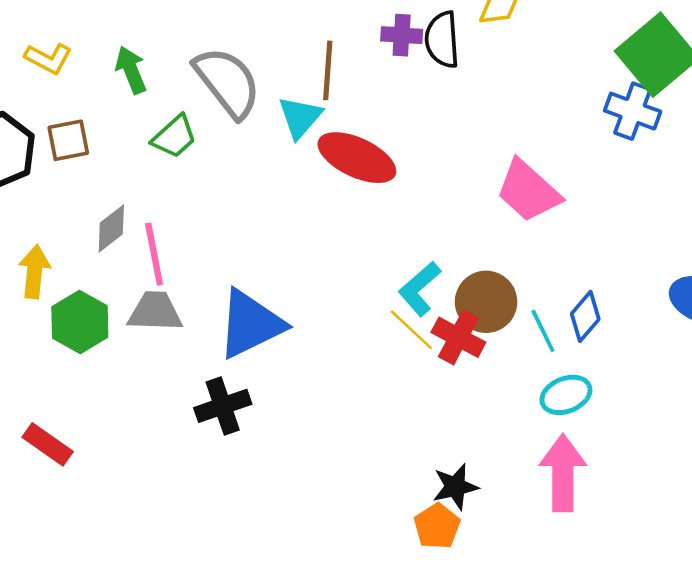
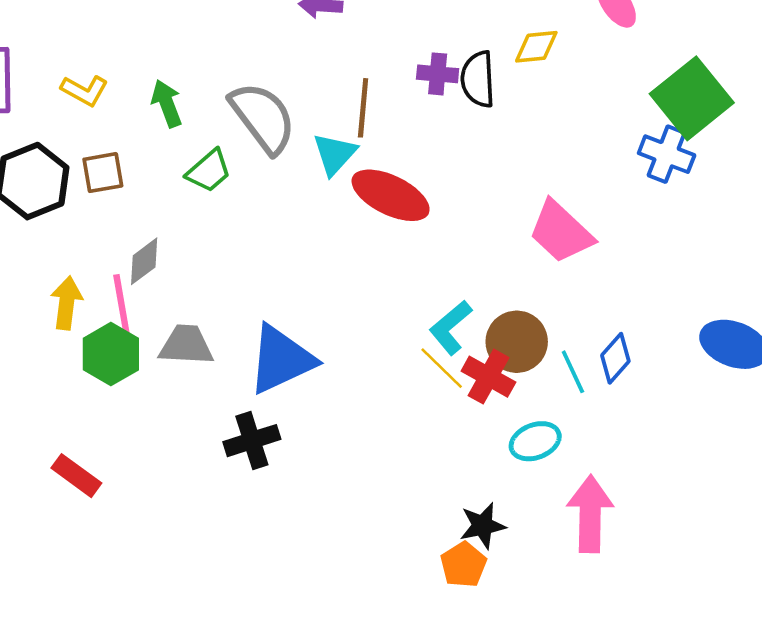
pink line: (154, 254) -> (122, 306), moved
cyan ellipse: (566, 395) -> (535, 441), moved

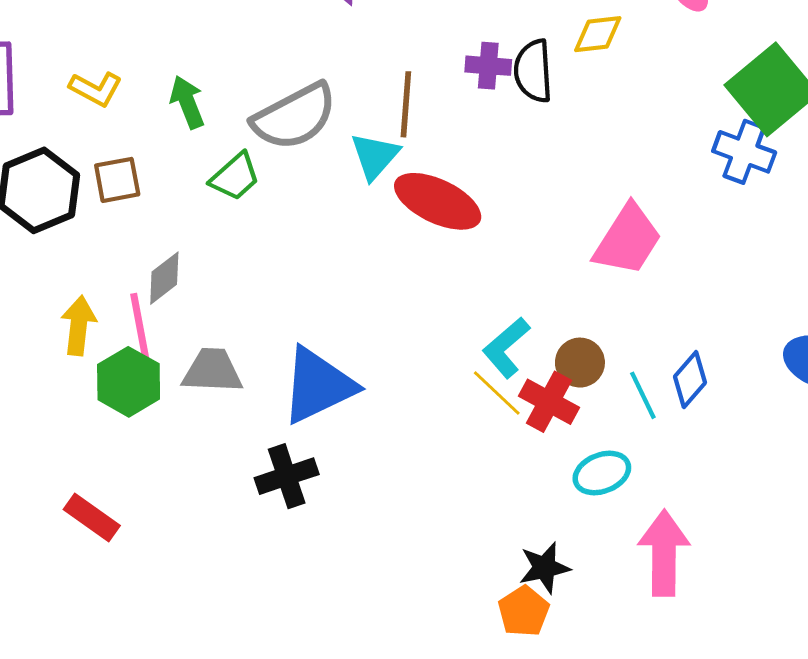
gray semicircle: (263, 118) -> (294, 117), turned 100
pink trapezoid: (561, 232) -> (628, 240), turned -100
brown circle: (517, 342) -> (580, 363), size x0.7

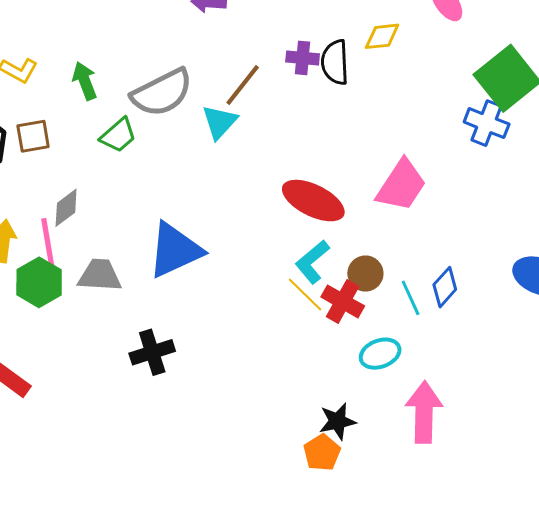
brown line: (406, 104) -> (243, 85), turned 33
red ellipse: (438, 201) -> (313, 201), moved
blue triangle: (318, 385) -> (175, 250), moved

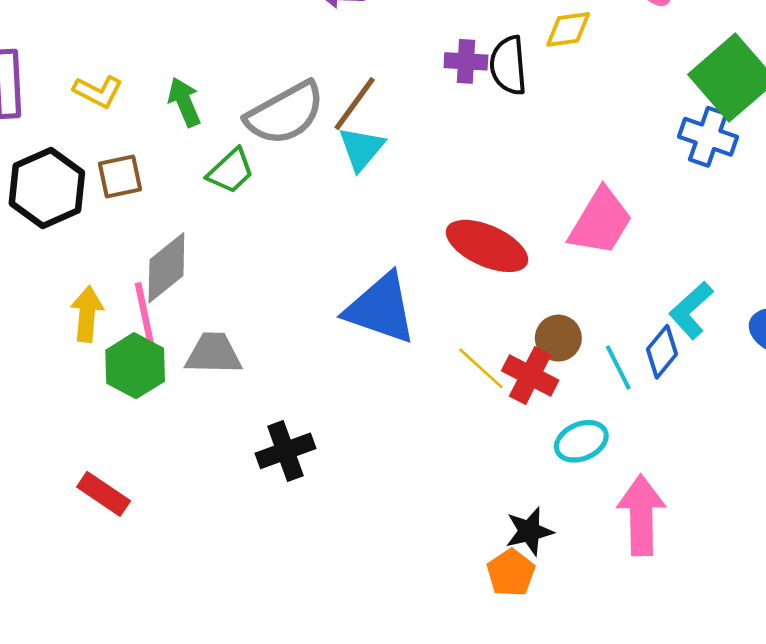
brown line: (243, 85) -> (355, 104), moved
gray diamond: (66, 208) -> (166, 268), size x1.4
blue triangle: (175, 250) -> (381, 309), moved, turned 46
cyan L-shape: (312, 262) -> (691, 310), moved

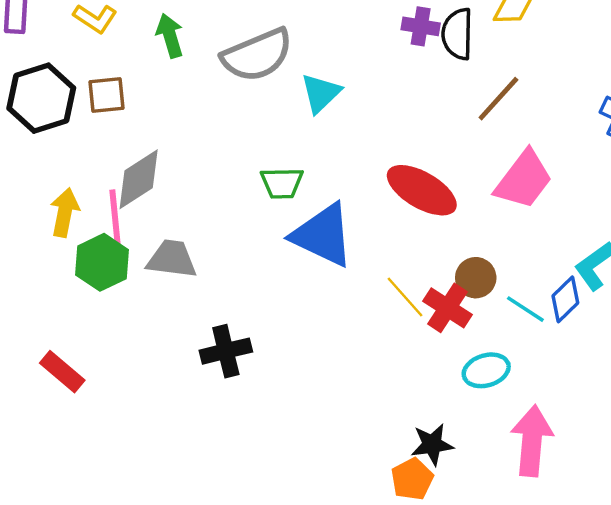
brown line: (355, 104) -> (498, 99), moved
green trapezoid: (231, 171) -> (282, 183), moved, turned 36
cyan line: (618, 367) -> (525, 309), turned -36

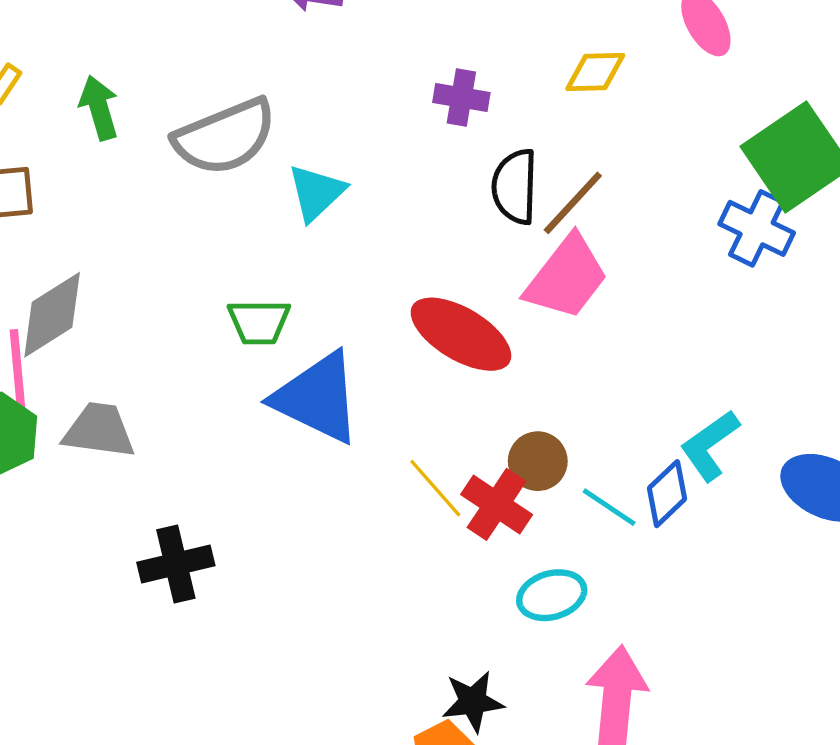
black semicircle: (457, 34) -> (515, 187), moved
pink trapezoid: (524, 180) -> (567, 277), moved

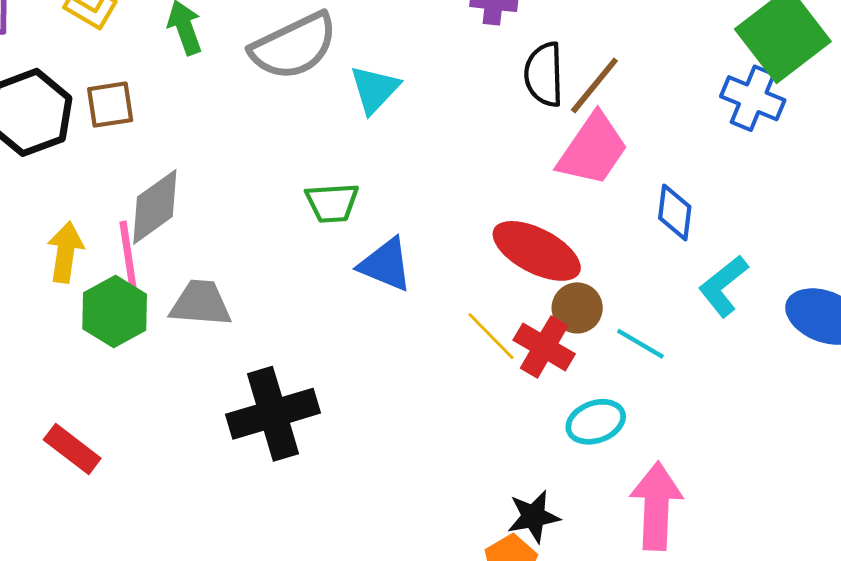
red ellipse: (461, 334) -> (537, 251), moved
blue triangle: (317, 398) -> (386, 265), size x0.7
blue diamond: (667, 494) -> (675, 212), moved, turned -36
black cross: (176, 564) -> (273, 414), size x1.4

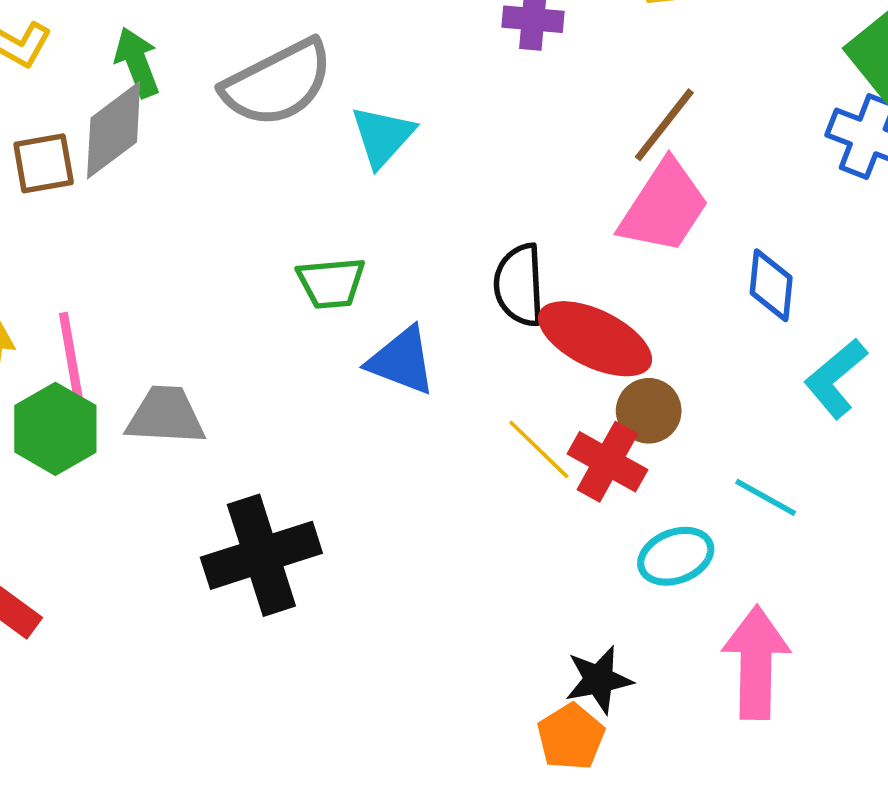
black semicircle: (544, 74) -> (519, 285), moved
gray diamond: (155, 207) -> (114, 130), moved
cyan line: (640, 344) -> (766, 497), moved

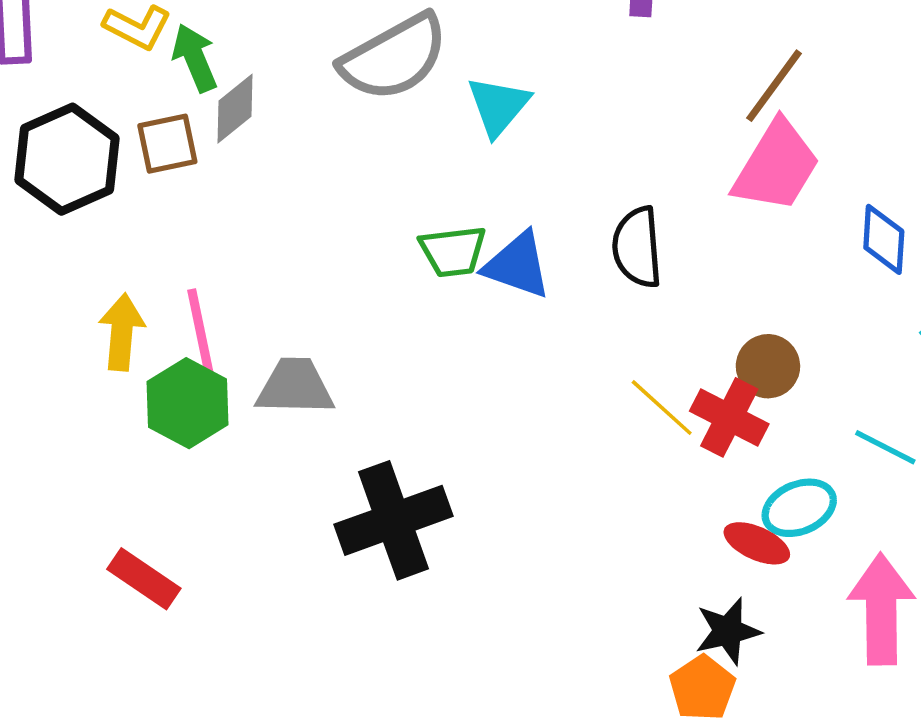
green arrow: (137, 62) -> (195, 58), moved
gray diamond: (114, 130) -> (235, 109), size x0.7
red ellipse: (595, 339) -> (757, 543), moved, size x0.6
blue triangle: (402, 361) -> (517, 265), moved

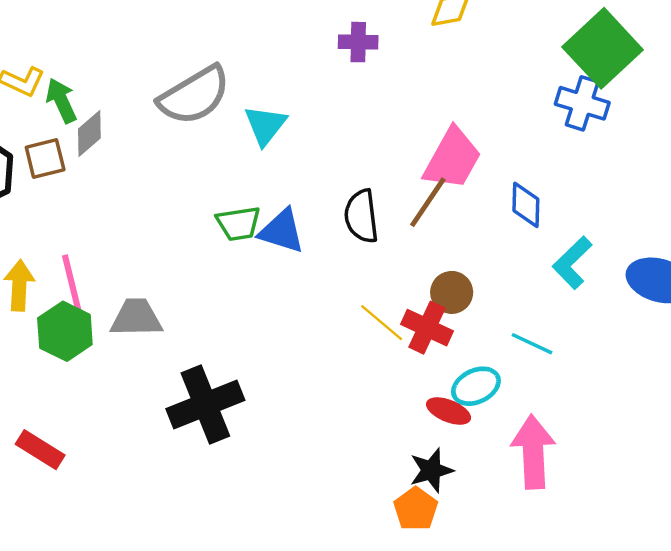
brown line: (774, 86) -> (428, 202), moved

